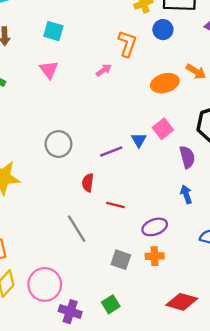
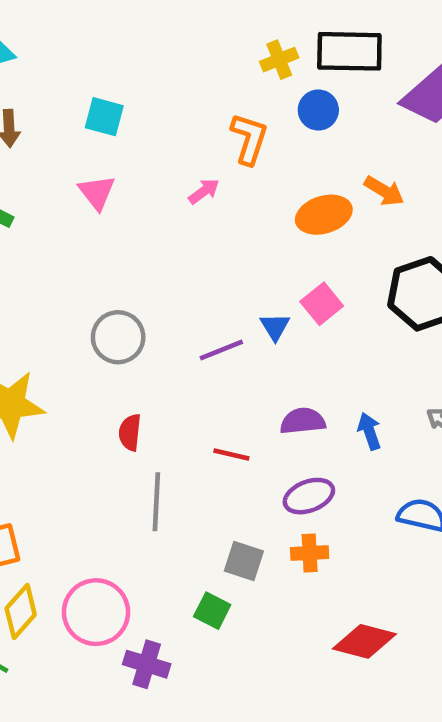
purple semicircle: (187, 157) -> (303, 421), moved, turned -80
red semicircle: (88, 183) -> (130, 432), moved
gray line: (77, 229) -> (156, 502), turned 36
green square: (111, 304) -> (212, 611), moved, turned -30

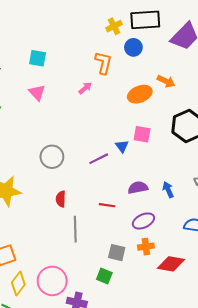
pink square: (322, 304) -> (142, 134), turned -36
red diamond: (364, 641) -> (171, 264), moved

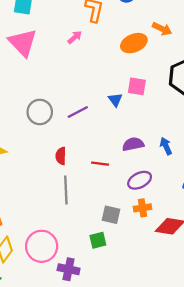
pink triangle: (37, 93) -> (23, 43), size x1.6
purple line: (99, 159) -> (78, 112), moved
red semicircle: (61, 199) -> (61, 156), moved
green square: (104, 276) -> (98, 240), turned -35

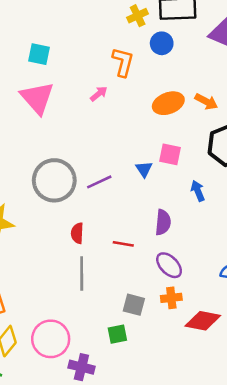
orange arrow: (162, 29) -> (206, 102), moved
gray circle: (40, 112) -> (54, 180), size x1.4
purple semicircle: (133, 144) -> (163, 222), turned 105
blue arrow: (166, 146) -> (198, 191), moved
purple ellipse: (140, 180) -> (169, 265), turned 70

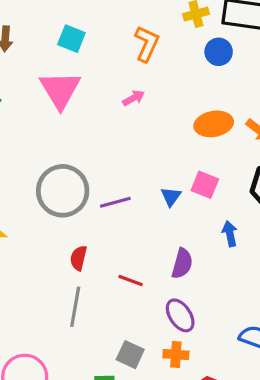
orange L-shape: (123, 62) -> (147, 44), moved

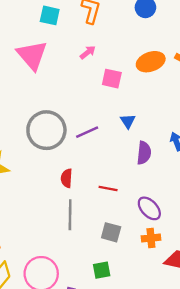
cyan square: (71, 39) -> (50, 15), moved
pink square: (205, 185) -> (112, 79), moved
purple semicircle: (182, 264) -> (144, 153), moved
gray square: (130, 355) -> (111, 232), moved

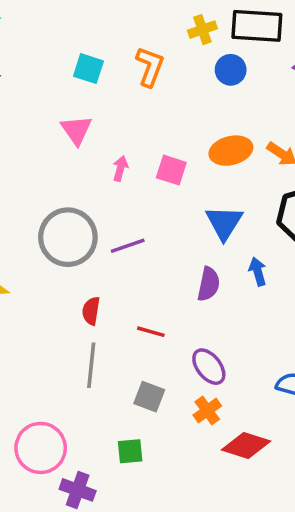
pink arrow: (88, 52) -> (120, 169), moved, turned -42
pink triangle: (32, 55) -> (76, 130), moved, size x0.7
blue triangle: (128, 121) -> (224, 223), moved, size x1.6
orange cross: (151, 238) -> (207, 410), turned -36

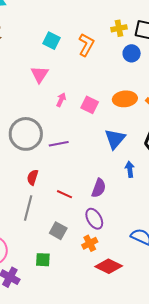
purple semicircle: (209, 284) -> (99, 188), moved

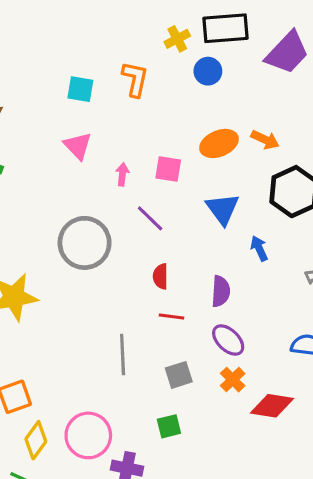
purple line: (59, 144) -> (150, 218), moved, turned 72
red semicircle: (33, 177) -> (160, 276), moved
gray square: (58, 231) -> (179, 375), turned -30

